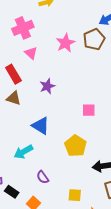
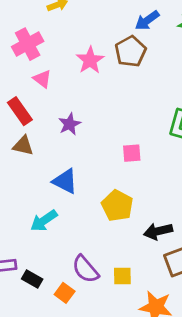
purple semicircle: (43, 177) -> (85, 269), moved, size x1.5

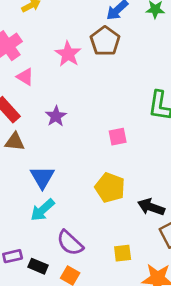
blue triangle: (65, 181) -> (42, 177), moved, turned 40
black arrow: (158, 231) -> (151, 207), turned 40
purple semicircle: (85, 269) -> (70, 243), moved

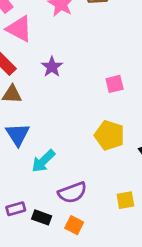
pink triangle: (25, 77) -> (19, 29), size x1.5
blue triangle: (42, 177) -> (18, 135), moved
purple semicircle: (70, 243) -> (72, 193), turned -60

